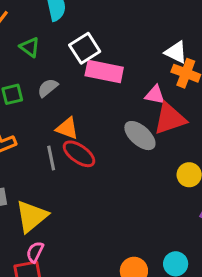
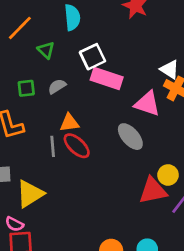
pink triangle: (155, 95) -> (147, 104), size x1.5
red triangle: (170, 119) -> (153, 191), moved
orange triangle: (67, 128) -> (69, 123), turned -35
pink semicircle: (35, 252) -> (14, 224), moved, turned -96

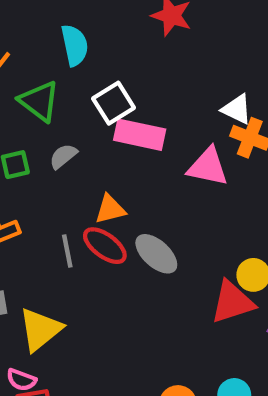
green triangle: (46, 50) -> (39, 101), size x1.5
orange triangle: (69, 123) -> (110, 209), moved
gray ellipse: (130, 137) -> (156, 254), moved

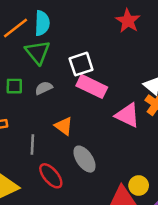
cyan semicircle: (75, 45) -> (42, 23), moved
orange triangle: (110, 209) -> (64, 126), turned 36
red ellipse: (105, 246) -> (51, 176), moved

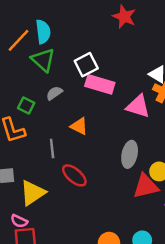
green square: (14, 86) -> (26, 105), moved, turned 35
gray ellipse: (84, 159) -> (130, 154), moved, turned 55

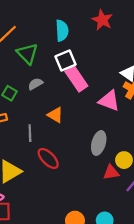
cyan semicircle: (43, 32) -> (62, 31), moved
pink rectangle: (100, 84) -> (76, 79), turned 35
red triangle: (146, 186) -> (111, 172), size x0.7

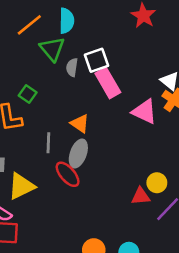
cyan semicircle: (62, 31) -> (67, 21), moved
gray semicircle: (35, 84) -> (72, 67), moved, turned -56
gray ellipse: (99, 143) -> (78, 153), moved

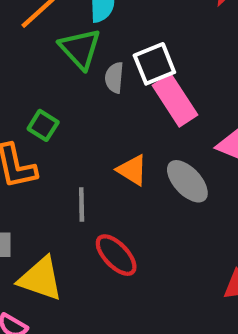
gray ellipse: (78, 153) -> (187, 181), moved, turned -60
yellow triangle: (21, 186) -> (41, 279), turned 48

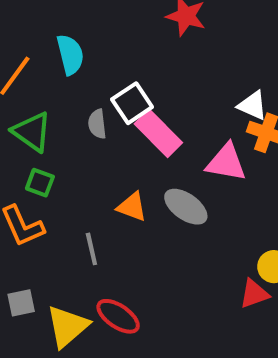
green triangle: (80, 49) -> (32, 132), moved
red ellipse: (116, 255) -> (118, 316), moved
yellow triangle: (41, 279) -> (67, 326), turned -48

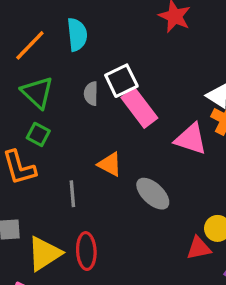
gray ellipse: (186, 207) -> (153, 194), moved
red ellipse: (118, 316) -> (86, 251), turned 45

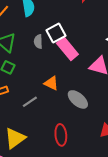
gray line: (72, 194) -> (30, 102), turned 63
red ellipse: (86, 251) -> (61, 135), moved

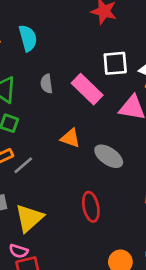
white square: (56, 33) -> (115, 63), moved, turned 30
gray line: (30, 102) -> (23, 165), moved

